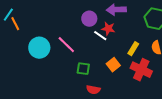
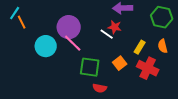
purple circle: (89, 19) -> (69, 27), moved, size x1.5
green square: (83, 69) -> (90, 67), size x1.5

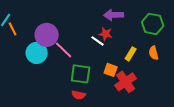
purple circle: (69, 27) -> (47, 35), moved
orange square: (120, 63) -> (111, 70), turned -32
red cross: (148, 68) -> (126, 82), moved, turned 30
red semicircle: (100, 88) -> (79, 95), moved

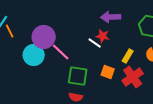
red cross: (126, 82) -> (133, 77), moved

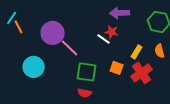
cyan circle: (34, 55) -> (34, 67), moved

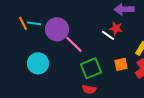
cyan line: (12, 18) -> (34, 23), moved, turned 64
orange square: (117, 68) -> (121, 64), turned -32
green square: (87, 72) -> (91, 68), turned -30

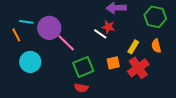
orange line: (23, 23) -> (16, 35), moved

